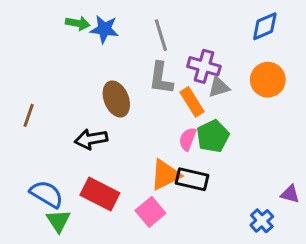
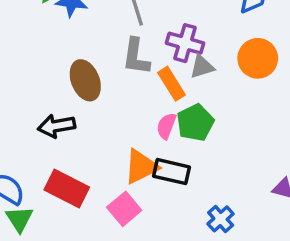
blue cross: (262, 221) -> (221, 219), moved

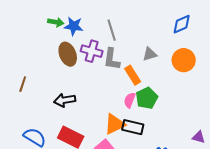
purple cross: (185, 43) -> (92, 51), moved
gray triangle: (202, 67) -> (150, 54), moved
brown ellipse: (85, 80) -> (68, 54), moved

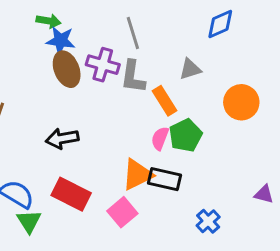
blue diamond: (182, 24) -> (220, 24), moved
blue star: (74, 26) -> (61, 41), moved
orange circle: (184, 60) -> (241, 102), moved

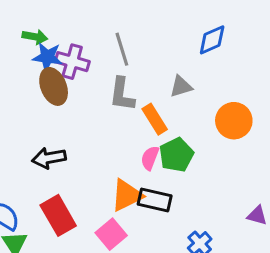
purple cross: (103, 65) -> (72, 62), moved
red rectangle: (71, 194) -> (58, 215), turned 33

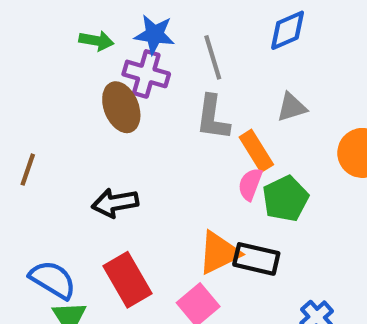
blue diamond: (212, 40) -> (288, 30), moved
blue star: (47, 57) -> (155, 34), moved
pink semicircle: (150, 158) -> (250, 184), moved

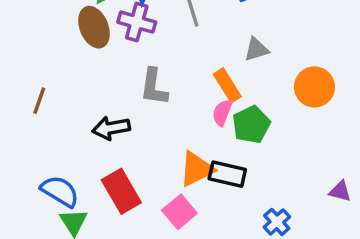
brown ellipse: (121, 107) -> (94, 27), moved
gray L-shape: (213, 118) -> (154, 87), moved

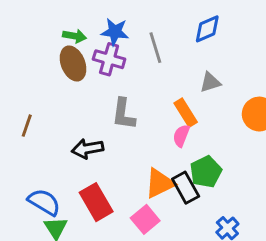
green pentagon: (251, 125) -> (206, 172), moved
black rectangle: (227, 174) -> (186, 188), turned 48

